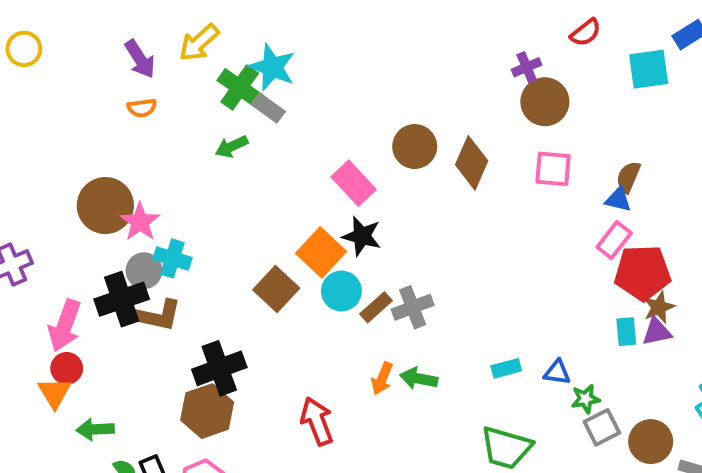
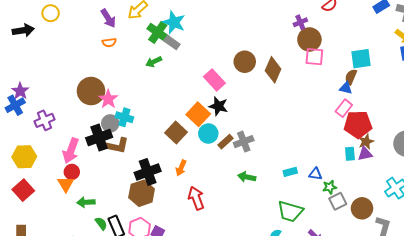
cyan square: (649, 69) -> (361, 59), moved
pink square: (553, 169) -> (314, 57), moved
orange arrow: (382, 378) -> (181, 168), moved

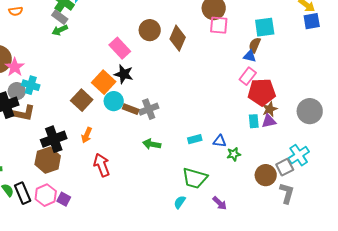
gray rectangle: (172, 42) -> (60, 17), moved
brown rectangle: (226, 142) -> (131, 109), turned 63
gray square: (338, 201) -> (285, 167), moved

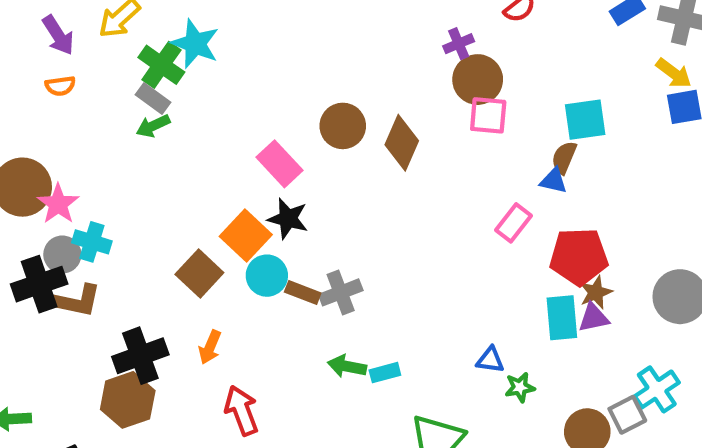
pink rectangle: (248, 76) -> (513, 223), moved
cyan rectangle: (254, 121) -> (562, 318), size x1.5
cyan rectangle: (195, 139) -> (385, 373), moved

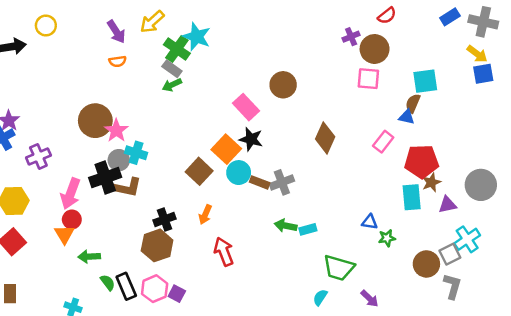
brown circle: (478, 80) -> (375, 49), moved
brown diamond: (402, 143) -> (325, 138), moved
purple triangle: (594, 318) -> (447, 205), moved
black cross: (140, 356) -> (164, 219), size x0.7

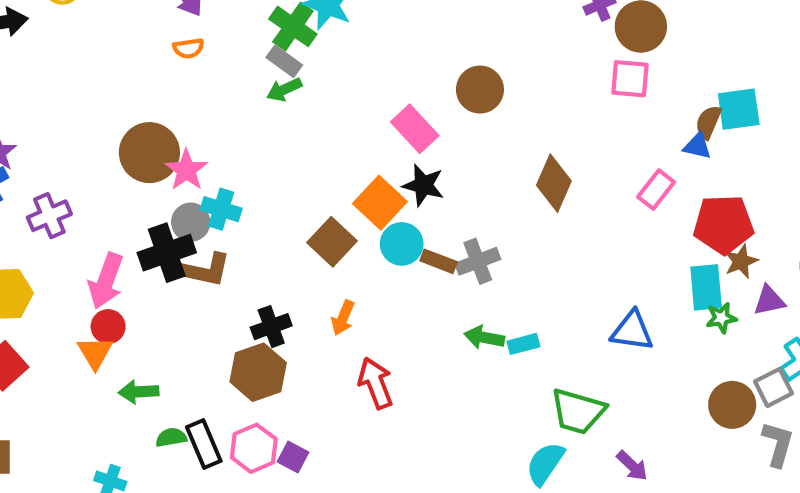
cyan square: (425, 81) -> (739, 109), moved
blue triangle: (370, 222) -> (632, 331), size x1.5
green star: (387, 238) -> (721, 318), moved
green semicircle: (108, 283) -> (171, 437), turned -63
cyan semicircle: (320, 297) -> (545, 464), size x1.5

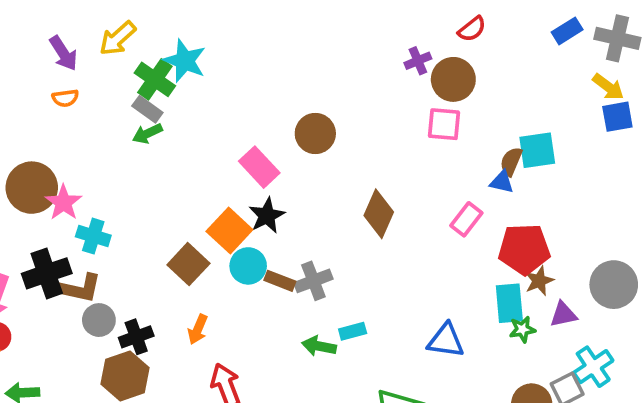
black star: (423, 185) -> (267, 216), turned 30
gray circle: (191, 222) -> (99, 320), moved
cyan rectangle: (523, 344) -> (353, 331), moved

